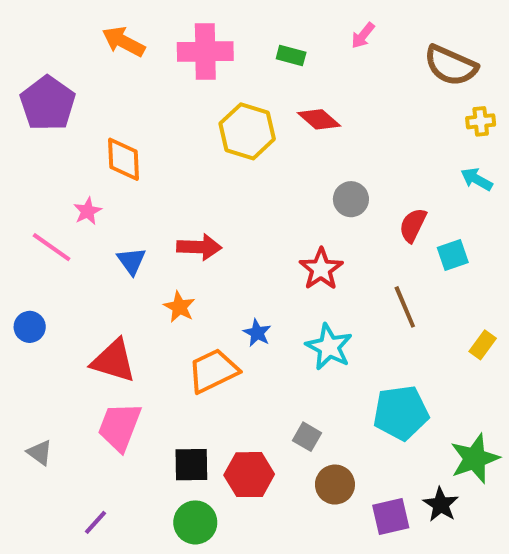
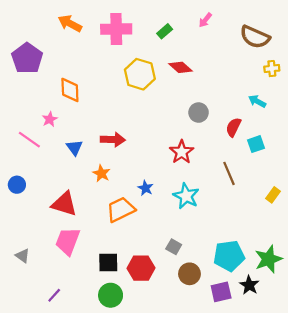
green rectangle: (291, 55) -> (165, 31), turned -56
cyan arrow: (477, 179) -> (257, 101), moved
cyan pentagon: (401, 413) -> (229, 256), moved

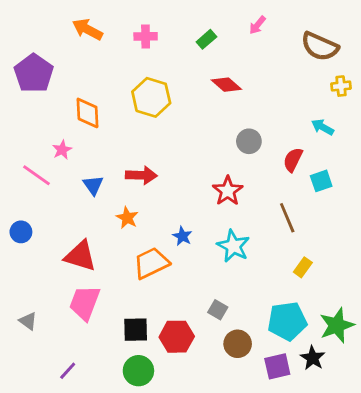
pink cross: (116, 29) -> (146, 36), size x0.6
yellow hexagon: (140, 74) -> (151, 97), moved
yellow rectangle: (273, 195) -> (303, 267), moved

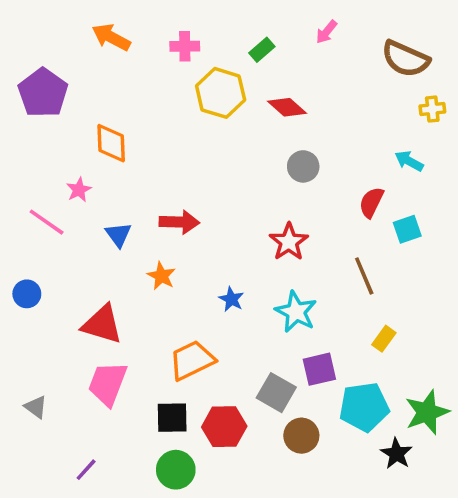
yellow hexagon: (151, 97) -> (221, 93), moved
gray circle: (249, 141) -> (303, 166), moved
orange trapezoid: (151, 263) -> (192, 360), moved
gray square: (218, 310) -> (276, 393), size x1.5
purple square: (277, 366) -> (319, 369), moved

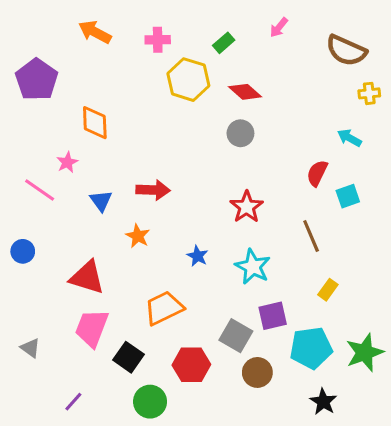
gray circle: (303, 166) -> (240, 133), moved
black square: (172, 418) -> (129, 357), moved, turned 36
black star: (396, 454) -> (323, 402), moved

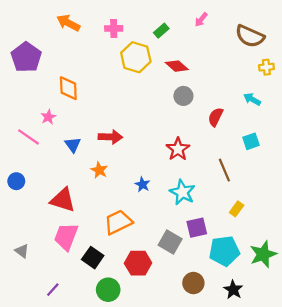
gray circle: (240, 133) -> (183, 96), moved
red semicircle: (317, 173) -> (216, 117), moved
brown circle: (257, 372) -> (193, 283), moved

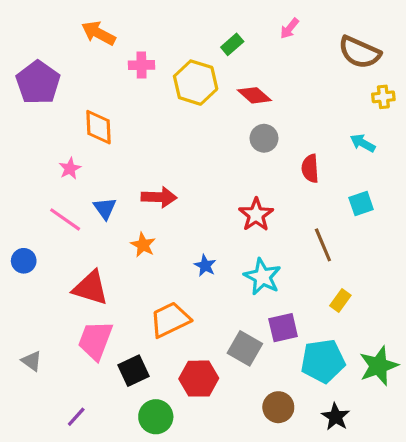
pink cross: (114, 28) -> (141, 65), moved
red semicircle: (216, 117) -> (310, 168), turned -30
pink line: (28, 137) -> (65, 219), moved
black square: (93, 258) -> (134, 371), turned 30

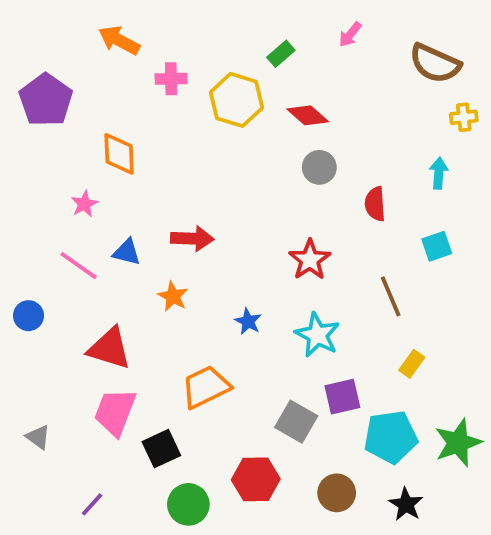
cyan arrow: (363, 143) -> (439, 173), turned 65
blue triangle: (105, 208) -> (127, 252), turned -40
red hexagon: (199, 379) -> (256, 479), moved

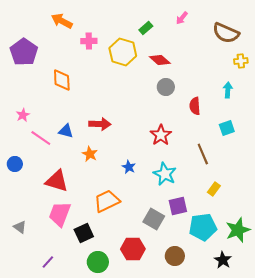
pink star: (84, 204) -> (23, 115), moved
black star: (406, 504) -> (223, 260), moved

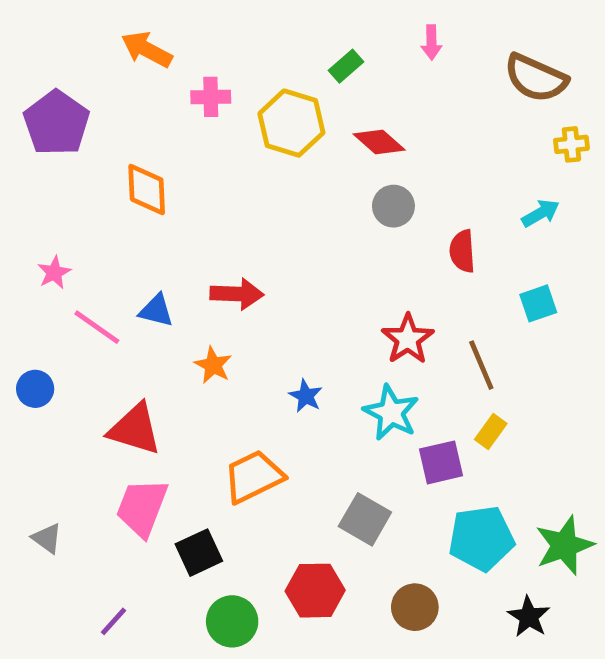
pink arrow: (182, 18) -> (431, 42), turned -40
cyan arrow: (228, 90) -> (541, 213), turned 56
red star: (161, 135) -> (408, 339), moved
yellow rectangle: (214, 189) -> (491, 432), moved
purple square: (178, 206) -> (441, 462), moved

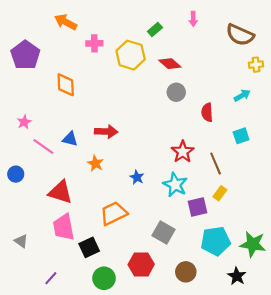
pink trapezoid: (142, 507) -> (64, 227), turned -32
green star: (564, 545) -> (253, 244), turned 30

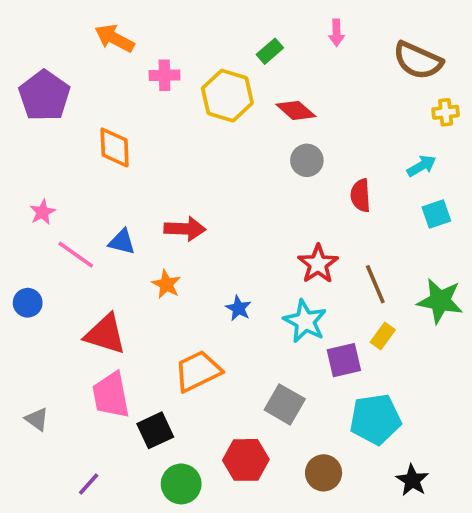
cyan square: (241, 136) -> (436, 214), moved
green star: (253, 244) -> (440, 301), moved

